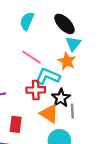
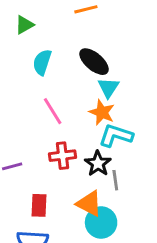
pink line: (31, 57) -> (53, 111), turned 30
cyan L-shape: (48, 76) -> (116, 135), moved
orange triangle: (49, 114) -> (89, 204), moved

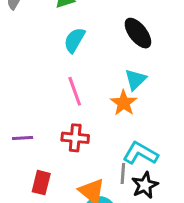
black ellipse: (94, 62) -> (138, 33), moved
cyan L-shape: (116, 135) -> (140, 153), moved
black star: (98, 164) -> (145, 185), moved

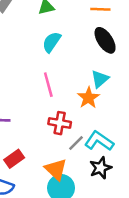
red cross: (75, 138) -> (60, 123), moved
gray line: (123, 173) -> (76, 143), moved, turned 36
red rectangle: (41, 183) -> (14, 159), turned 36

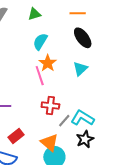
orange star: (88, 98) -> (48, 63), moved

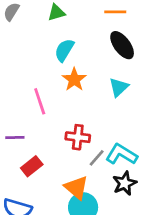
pink line: (40, 76) -> (40, 101), moved
red rectangle: (16, 136) -> (32, 166), moved

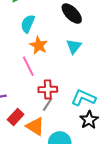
pink line: (40, 101) -> (28, 66), moved
gray line: (97, 158) -> (48, 104), moved
orange triangle: (76, 188) -> (35, 126), moved

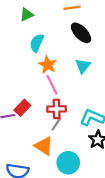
pink line: (28, 66) -> (52, 85), moved
red rectangle: (16, 117) -> (22, 108), moved

